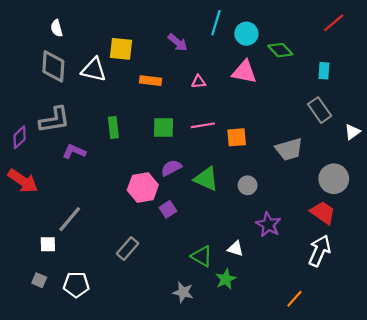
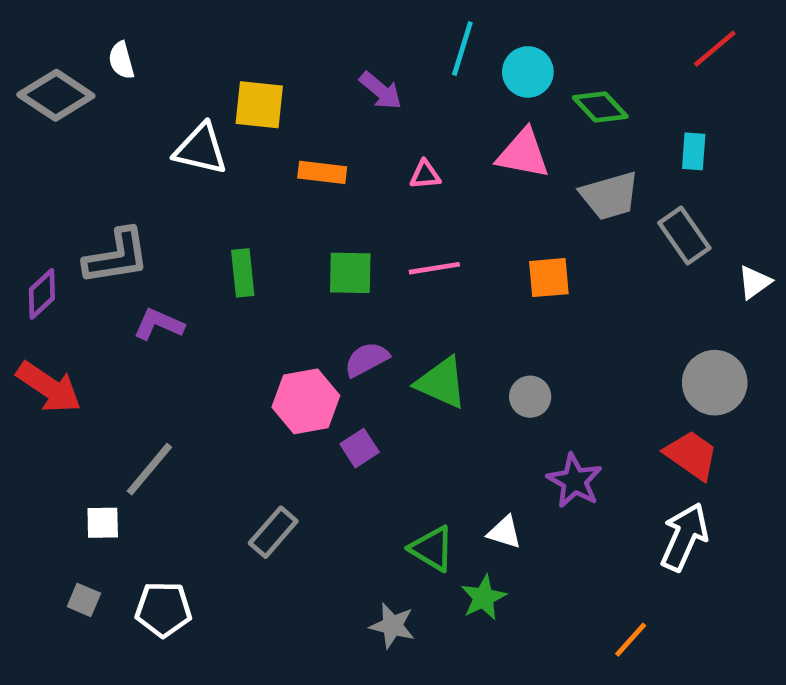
gray diamond: (53, 66) -> (56, 95), moved, turned -60
orange square: (237, 137) -> (549, 278), moved
gray trapezoid: (289, 149) -> (610, 196), moved

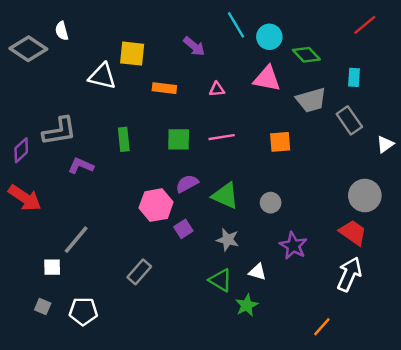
cyan line: (462, 49) -> (236, 25), turned -48
gray star: (392, 626) -> (228, 240), moved

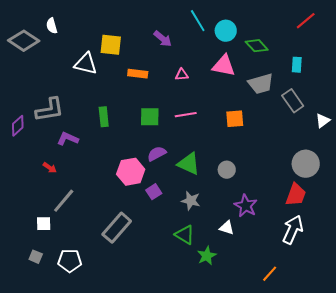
red arrow: (25, 198) -> (50, 168), moved, size x0.5
red trapezoid: (353, 233) -> (296, 195), turned 75
gray rectangle: (139, 272) -> (117, 228), size x1.4
white triangle: (257, 272) -> (227, 228), moved

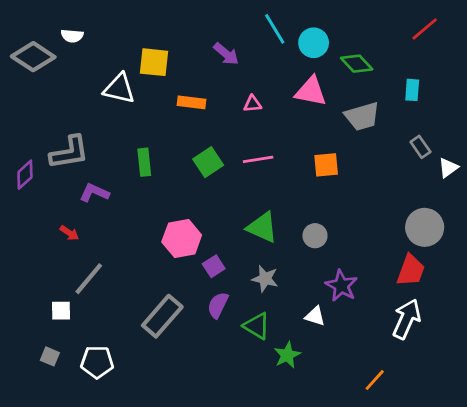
white semicircle: (52, 26) -> (72, 36), turned -70
gray rectangle: (293, 101) -> (420, 147), moved, size x0.7
green square: (150, 117) -> (208, 162), turned -35
purple semicircle: (157, 154) -> (218, 305), moved, turned -36

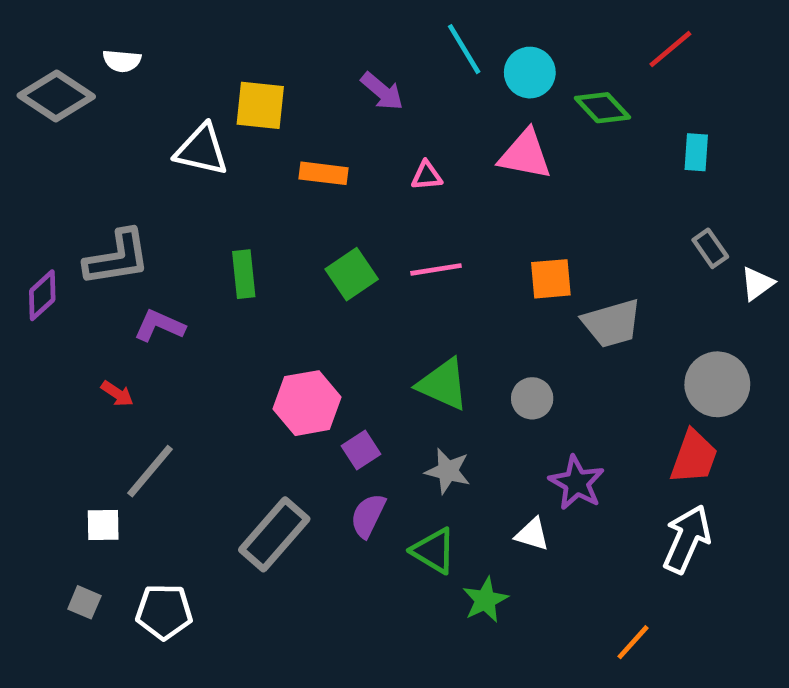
red line: (425, 29) -> (670, 49), moved
gray trapezoid: (362, 116) -> (612, 323), moved

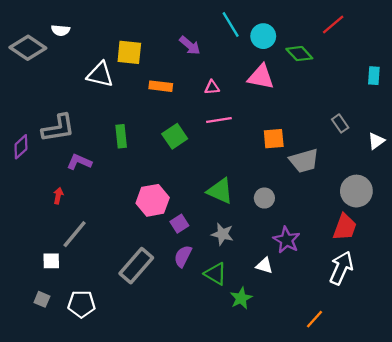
cyan rectangle: (696, 152) -> (374, 76), moved
gray rectangle: (710, 248) -> (340, 123), moved
pink line: (436, 269) -> (219, 120), moved
red arrow: (117, 394) -> (58, 196), turned -112

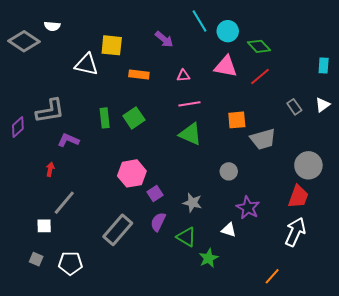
red line: (333, 24) -> (260, 77), moved
green square: (175, 136) -> (134, 118), moved
white triangle: (376, 141) -> (323, 105), moved
green triangle: (220, 191) -> (190, 134), moved

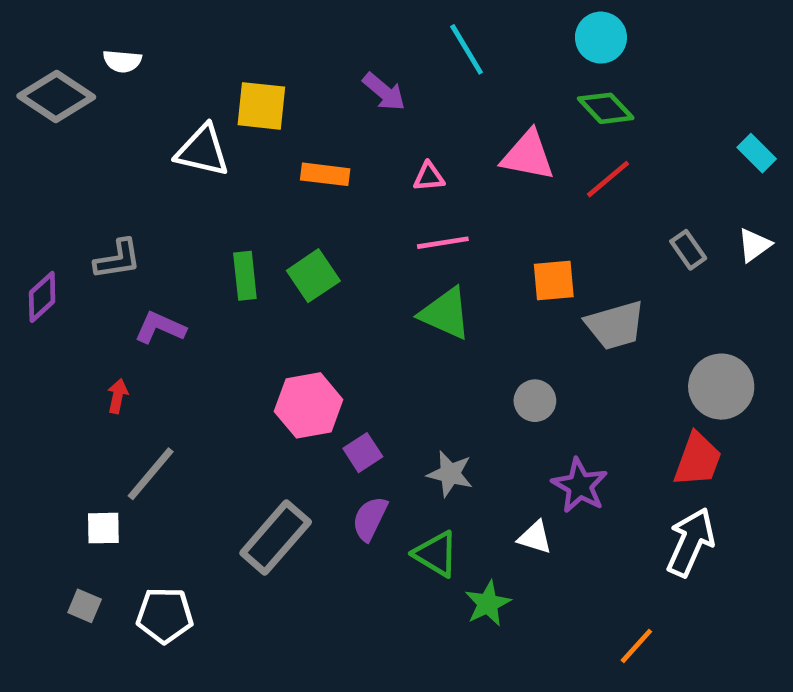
cyan circle: (228, 31) -> (601, 38), moved
cyan rectangle: (324, 65) -> (757, 153), turned -49
gray L-shape: (50, 111) -> (118, 259), size x0.7

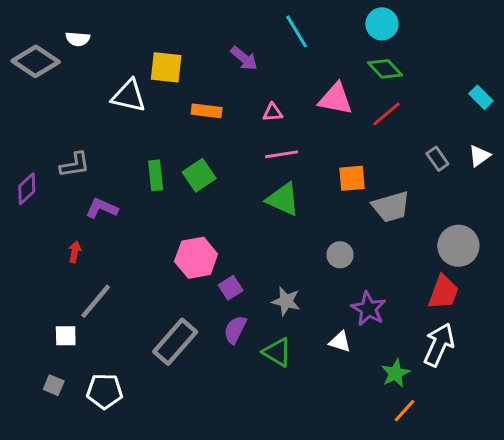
green star: (488, 603) -> (395, 373), moved

